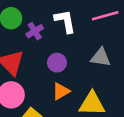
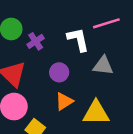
white L-shape: (65, 21) -> (78, 40), moved

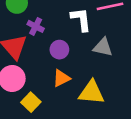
purple cross: (36, 41) -> (36, 26), moved, turned -35

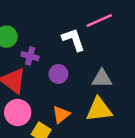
gray triangle: (103, 47) -> (102, 78), moved
orange triangle: (61, 78) -> (61, 115), moved

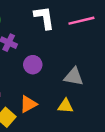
white L-shape: (73, 40) -> (44, 18), moved
yellow triangle: (99, 110) -> (65, 106), size x0.6

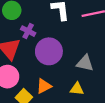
purple circle: (33, 65) -> (49, 51), size x1.6

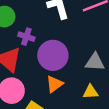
orange triangle: (44, 86) -> (55, 84), moved

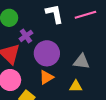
purple cross: (26, 37) -> (26, 36), turned 32

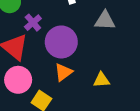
gray triangle: (81, 62) -> (105, 21), moved

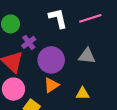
gray triangle: (105, 21) -> (87, 56), moved

